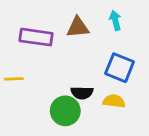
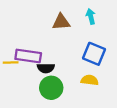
purple rectangle: (36, 37) -> (28, 56), moved
black semicircle: (82, 93) -> (46, 68), moved

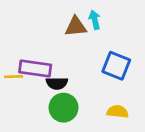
cyan arrow: (91, 16) -> (95, 20), moved
yellow semicircle: (90, 80) -> (118, 112), moved

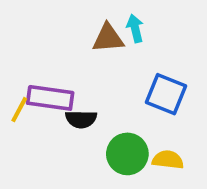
yellow line: (14, 77) -> (19, 110), turned -60
green circle: (64, 108) -> (127, 154), moved

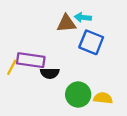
cyan arrow: (135, 28) -> (83, 17), turned -70
blue square: (166, 94) -> (91, 42), moved

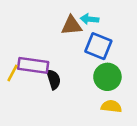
black semicircle: (50, 73) -> (54, 79), turned -108
green circle: (78, 95) -> (107, 77), moved

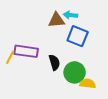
green circle: (107, 77) -> (75, 72), moved
black semicircle: (54, 79) -> (54, 62), moved

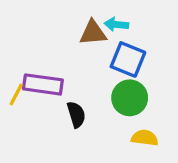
black semicircle: (54, 62) -> (76, 115), moved
green circle: (75, 72) -> (130, 98), moved

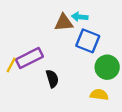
purple rectangle: (43, 84) -> (29, 58), turned -35
green circle: (130, 98) -> (107, 67), moved

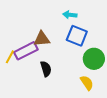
brown triangle: (64, 23) -> (42, 39), moved
yellow semicircle: (99, 95) -> (87, 83), turned 49

